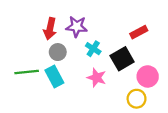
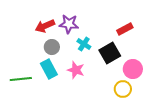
red arrow: (50, 29) -> (45, 26), turned 54
green line: (27, 72) -> (21, 79), moved
pink star: (97, 78) -> (76, 70), moved

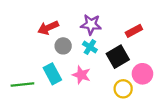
purple star: (69, 24) -> (91, 24), moved
gray circle: (52, 47) -> (63, 46), moved
yellow circle: (123, 89) -> (123, 89), moved

